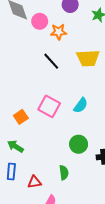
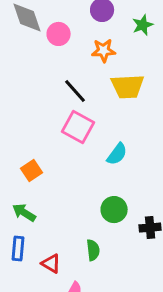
orange star: (59, 32) -> (104, 50), moved
pink square: (49, 106) -> (78, 127), moved
red triangle: (34, 182) -> (51, 264), turned 40

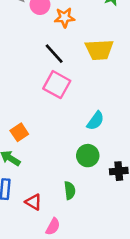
orange star: (104, 50) -> (65, 17), moved
cyan semicircle: (117, 154) -> (95, 121), moved
orange square: (32, 171) -> (19, 132), moved

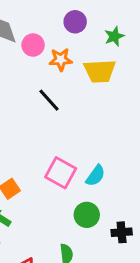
yellow trapezoid: (99, 50) -> (100, 71), moved
pink square: (57, 85) -> (61, 173), moved

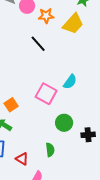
yellow trapezoid: (100, 71) -> (73, 24), turned -45
cyan semicircle: (95, 176) -> (70, 82), moved

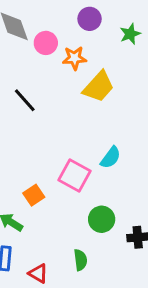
yellow trapezoid: (73, 24) -> (99, 87), moved
black line: (38, 44) -> (25, 100), moved
orange square: (11, 105) -> (34, 195), moved

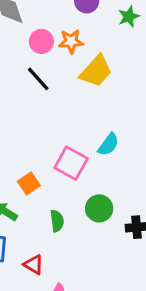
pink circle: (46, 43) -> (41, 41), moved
black line: (25, 100) -> (38, 79), moved
green semicircle: (80, 260) -> (57, 221), moved

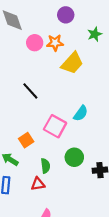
green star: (129, 17) -> (95, 34), moved
black line: (38, 79) -> (30, 91), moved
red triangle: (34, 265) -> (38, 184), moved, turned -40

